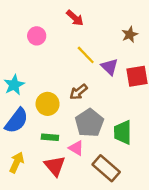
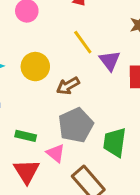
yellow circle: (48, 104) -> (35, 67), moved

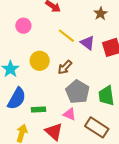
green rectangle: (26, 136) -> (39, 110), moved

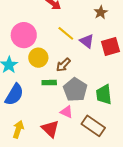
pink circle: (23, 26) -> (24, 35), moved, size x1.6
green rectangle: (39, 110) -> (49, 83), moved

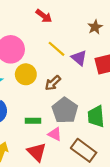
green rectangle: (49, 83) -> (33, 121), moved

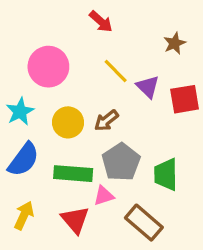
yellow circle: (26, 74) -> (68, 122), moved
green rectangle: (33, 121) -> (73, 174), size x1.6
pink triangle: (55, 134) -> (104, 196), turned -48

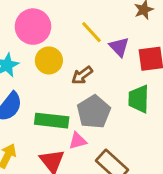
yellow circle: (68, 122) -> (49, 60), moved
green trapezoid: (166, 174) -> (139, 99), moved

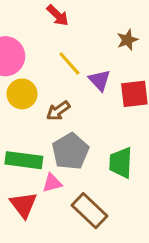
green trapezoid: (139, 99) -> (121, 163), moved

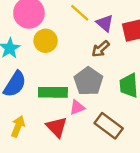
brown arrow: (58, 111) -> (101, 49), moved

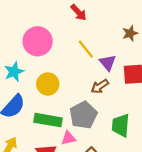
yellow circle: (46, 41) -> (48, 84), moved

